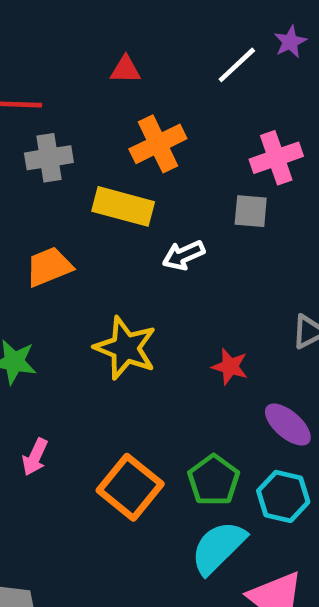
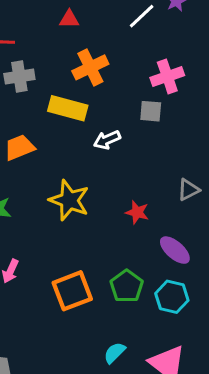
orange square: (130, 487) -> (72, 291), turned 30
cyan semicircle: (218, 547) -> (115, 353), moved, size x0.6

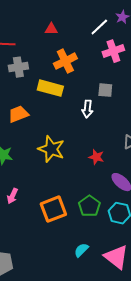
pink cross: (167, 76) -> (113, 51), moved
white arrow: (107, 140) -> (87, 109), moved, turned -60

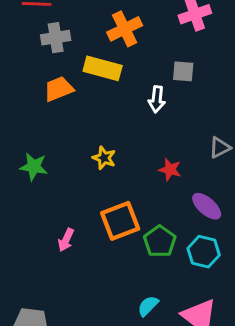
orange trapezoid: (18, 114) -> (59, 89), moved
yellow star: (51, 149) -> (104, 158), size x0.6
pink arrow: (12, 196) -> (66, 240), moved
orange square: (53, 209) -> (120, 221), moved

